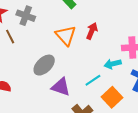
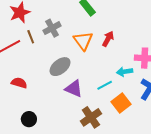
gray cross: (26, 16) -> (52, 28), moved, turned 36

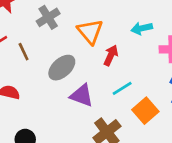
brown line: (31, 37) -> (24, 52), moved
red arrow: (108, 39) -> (111, 55), moved
cyan arrow: (125, 72) -> (142, 28), moved

